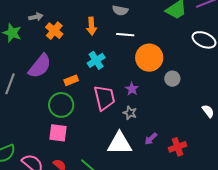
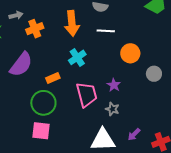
orange arrow: (91, 26) -> (72, 23), size x1.4
orange cross: (54, 31) -> (35, 29), turned 30
orange circle: (149, 58) -> (130, 53), size x0.7

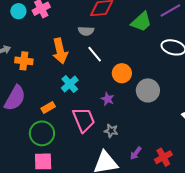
orange cross: (35, 29) -> (24, 61), turned 36
white line: (106, 31) -> (95, 54), turned 54
gray circle: (154, 74) -> (148, 90), size x1.5
purple star: (114, 85) -> (108, 99), moved

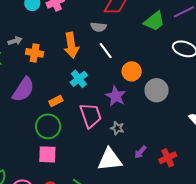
purple star: (108, 99) -> (116, 96), size x1.5

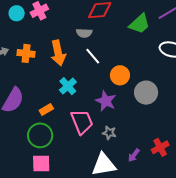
orange cross: (35, 53) -> (26, 53), moved
red cross: (168, 158) -> (160, 147), moved

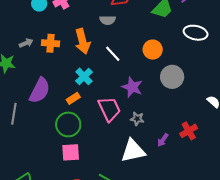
white line: (93, 56) -> (113, 54), moved
orange circle: (120, 75) -> (153, 50), moved
cyan cross: (68, 86) -> (84, 76), moved

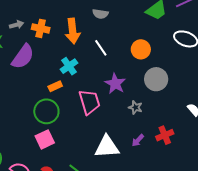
purple semicircle: (40, 90) -> (23, 57), moved
gray star: (137, 119) -> (135, 107), moved
pink square: (71, 152) -> (45, 139), turned -30

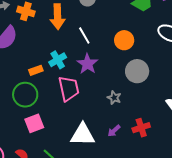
cyan cross: (69, 66) -> (58, 60), moved
purple star: (115, 84) -> (87, 64), moved
pink square: (45, 139) -> (34, 123), moved

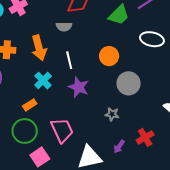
white line: (84, 36) -> (69, 60), turned 30
cyan cross: (58, 60) -> (43, 81), moved
pink trapezoid: (69, 89) -> (62, 130), moved

